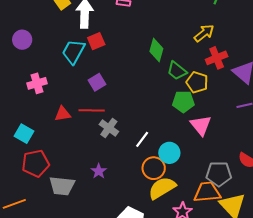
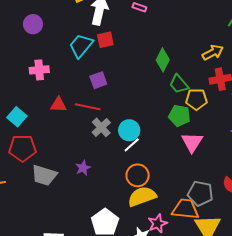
yellow pentagon: (197, 82) -> (196, 99), turned -30
cyan circle: (169, 153) -> (129, 130), moved

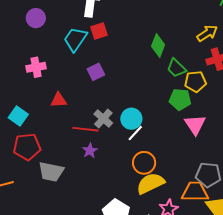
purple circle: (33, 24) -> (36, 18), moved
red line: (88, 107) -> (85, 129), moved
purple star: (83, 168) -> (90, 151), moved

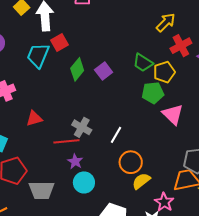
green diamond: (158, 46) -> (77, 69), moved, turned 30
purple square: (96, 72) -> (104, 71), moved
cyan circle: (131, 119) -> (84, 182), moved
yellow semicircle: (150, 183) -> (141, 181), size x0.7

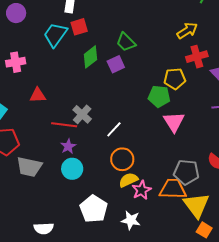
green trapezoid: (143, 63) -> (126, 42), moved
pink star: (164, 202) -> (142, 190), moved

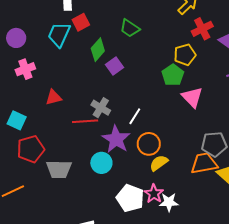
purple circle: (16, 13) -> (16, 38), moved
purple square: (116, 64) -> (115, 66), moved
green pentagon: (159, 96) -> (173, 75), turned -30
purple star: (68, 146) -> (116, 139), moved, size x1.8
pink star: (142, 190) -> (154, 194), moved

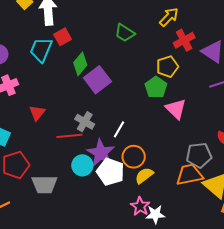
green trapezoid: (130, 28) -> (125, 33), moved
purple square: (115, 66) -> (97, 80), size x1.5
red triangle: (53, 97) -> (37, 113), turned -36
cyan circle: (101, 163) -> (82, 165), moved
white pentagon: (130, 198) -> (110, 172), moved

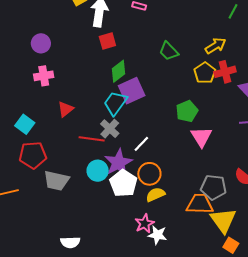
cyan trapezoid: (41, 50) -> (115, 103), moved
yellow pentagon: (167, 67) -> (205, 73), moved, turned -30

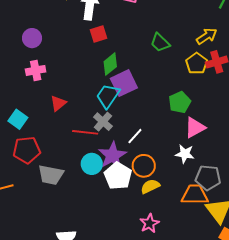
pink triangle: (201, 137) -> (195, 128), turned 35
pink star: (145, 224) -> (149, 223), moved
white star: (157, 235) -> (185, 154), moved

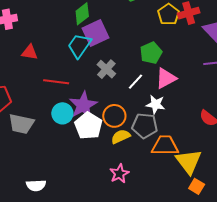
red triangle: (58, 103) -> (30, 52), turned 48
gray cross: (103, 122) -> (106, 69), moved
white line: (135, 136) -> (135, 82), moved
gray pentagon: (208, 178) -> (145, 126), moved

